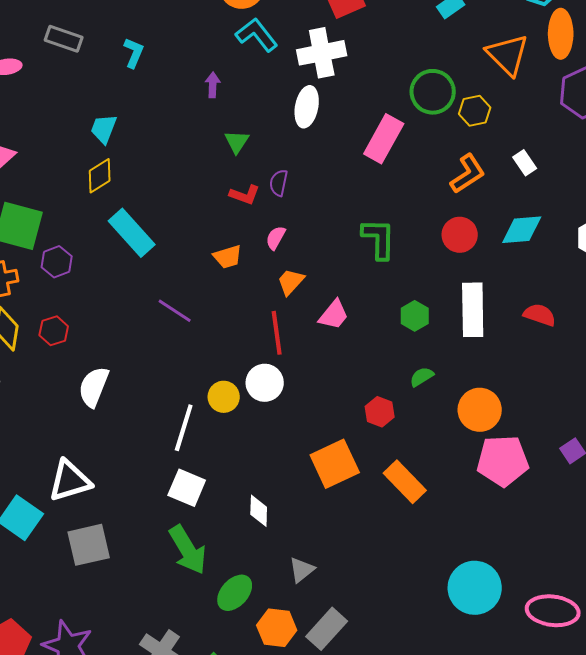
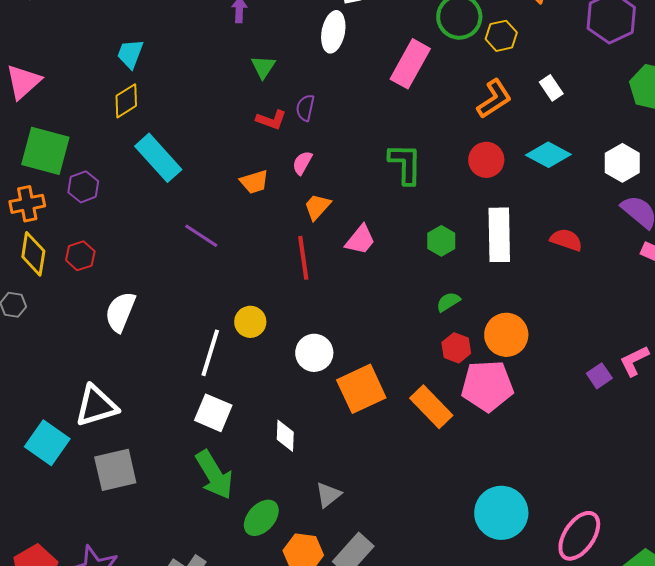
cyan diamond: (522, 230) -> (548, 155), turned 33
white circle: (265, 383) -> (314, 353), moved
red hexagon: (380, 412) -> (456, 348), moved
pink pentagon: (503, 461) -> (487, 386), moved
pink ellipse: (553, 611) -> (579, 536), turned -63

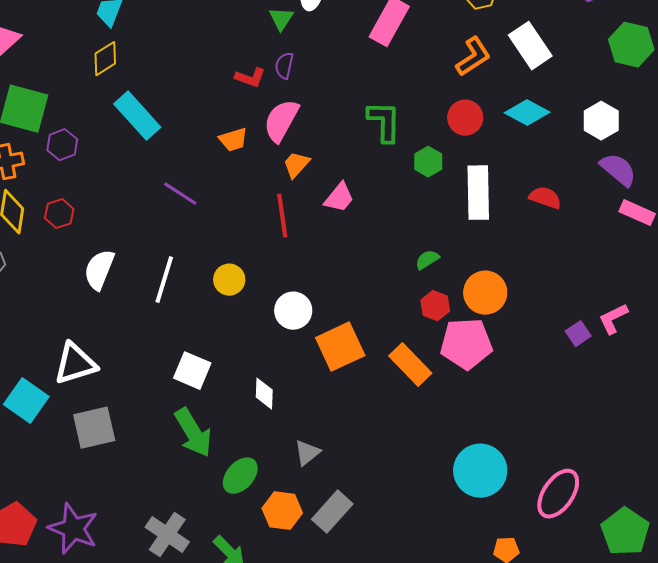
green triangle: (263, 67) -> (281, 19), moved
white rectangle: (551, 88) -> (530, 46), size x1.8
pink semicircle: (302, 163) -> (281, 121), size x1.8
green hexagon: (441, 241) -> (428, 162), moved
white line: (210, 353) -> (164, 280), moved

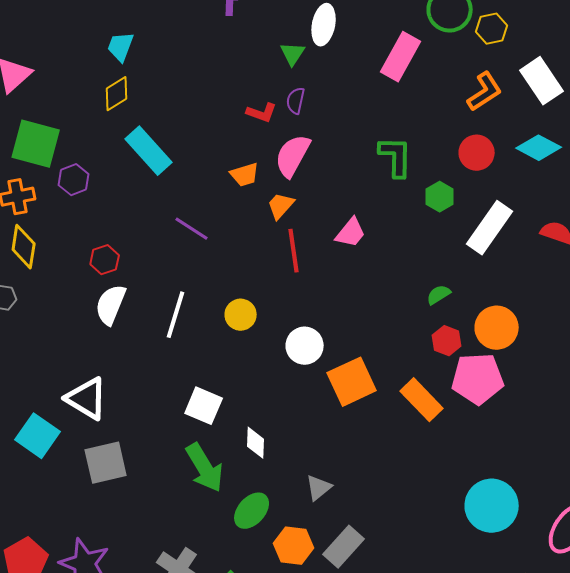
orange trapezoid: (296, 165) -> (281, 206), moved
white rectangle: (478, 193) -> (490, 228), turned 36
red hexagon: (59, 214) -> (105, 260), moved
white triangle: (75, 364) -> (87, 399), turned 48
white diamond: (264, 394) -> (256, 443), moved

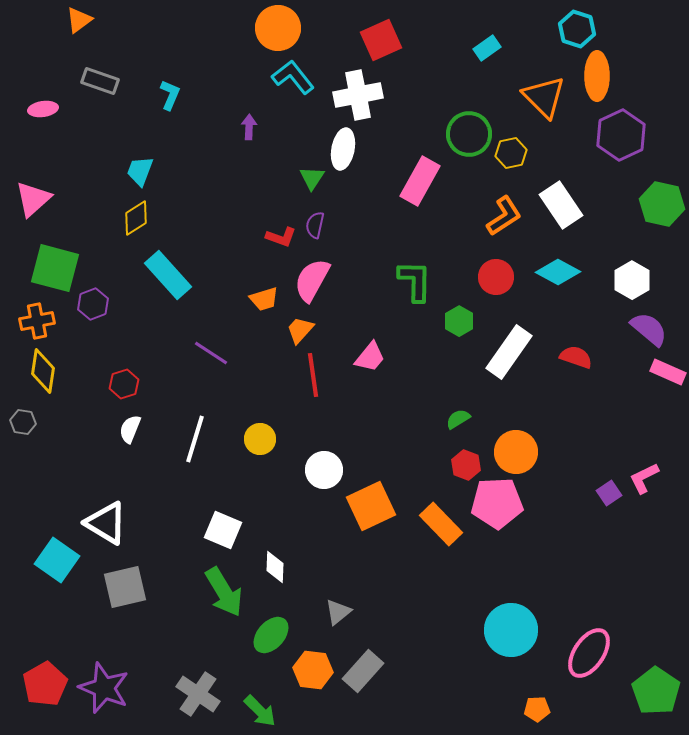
white semicircle: (111, 305) -> (130, 429), size x0.7

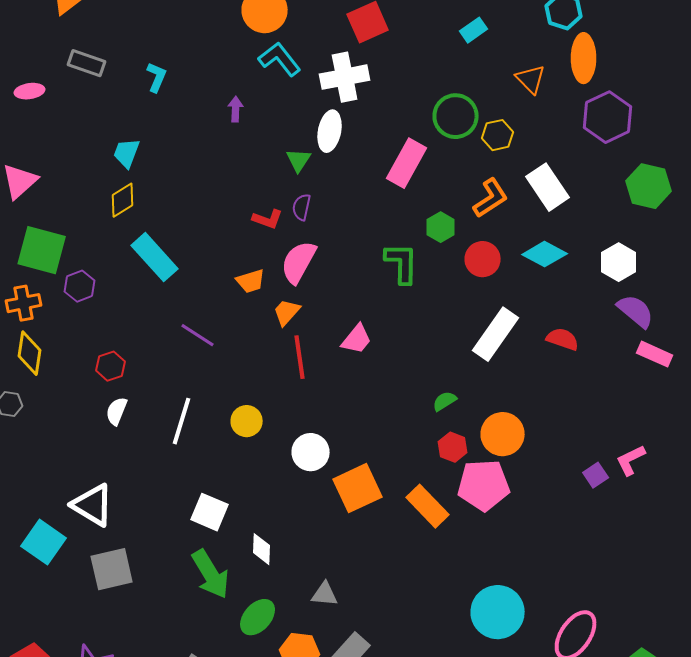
orange triangle: (544, 97) -> (531, 79), size x0.7
green hexagon: (459, 321) -> (441, 227), moved
gray triangle: (338, 612) -> (325, 594), turned 44

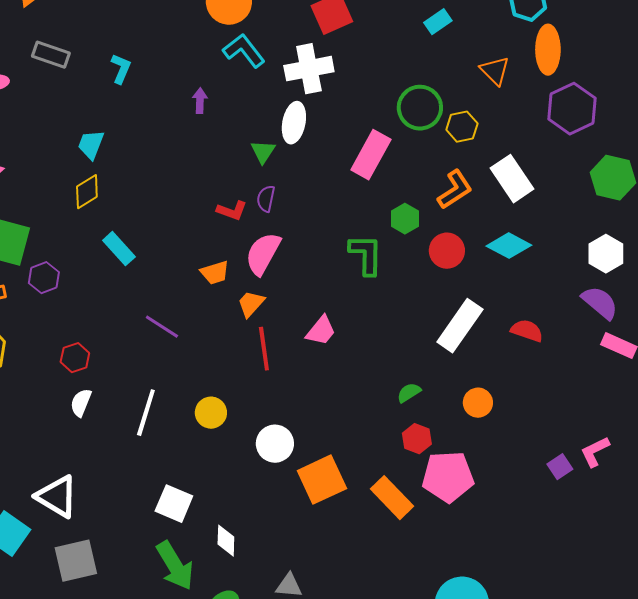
cyan rectangle: (155, 257) -> (119, 249), size x0.7
white hexagon: (619, 262) -> (606, 254), moved
orange circle: (503, 434) -> (478, 403), moved, size x0.7

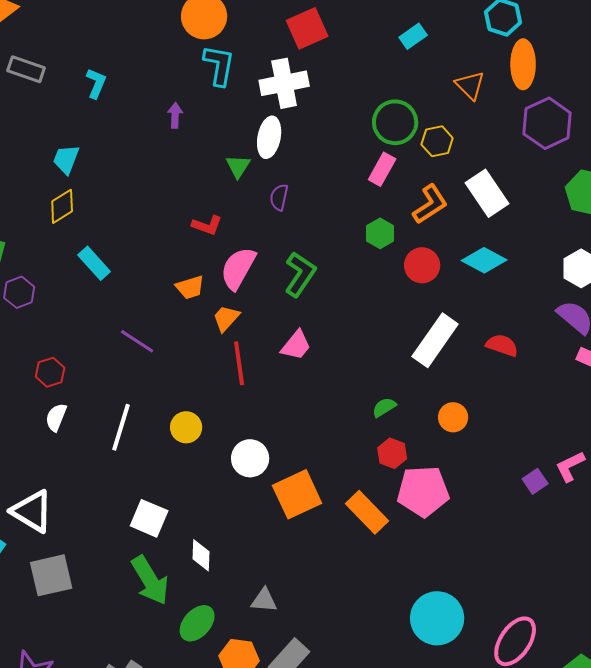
cyan L-shape: (244, 51) -> (219, 65), turned 48
pink rectangle: (371, 155) -> (382, 169), moved, size x0.7
purple semicircle: (266, 199) -> (279, 197), moved
green L-shape: (366, 255) -> (300, 274), moved, turned 33

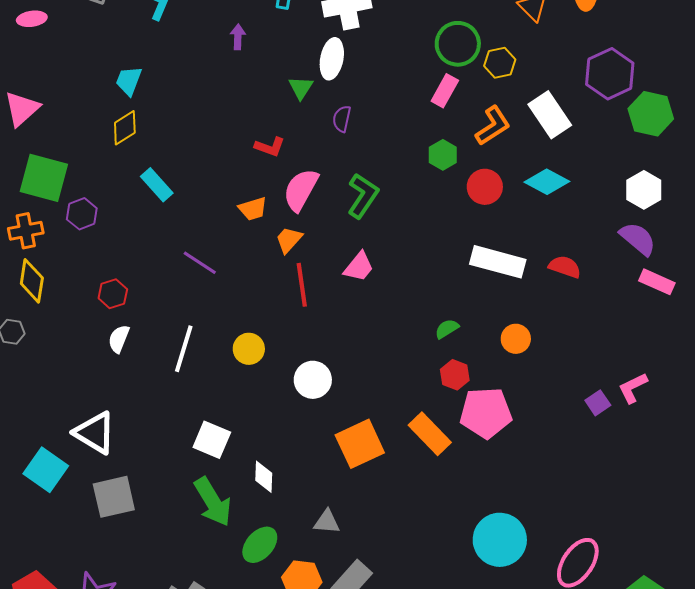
purple hexagon: (547, 123) -> (610, 74), moved
white rectangle: (435, 340) -> (498, 262), turned 70
orange square: (297, 494) -> (360, 444), moved

